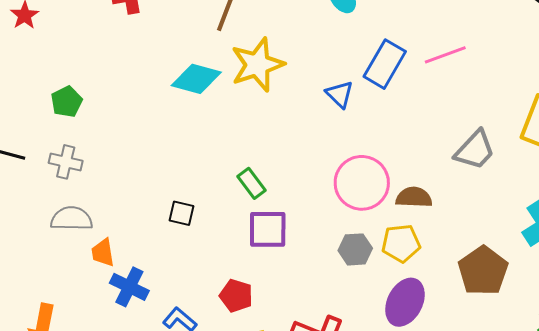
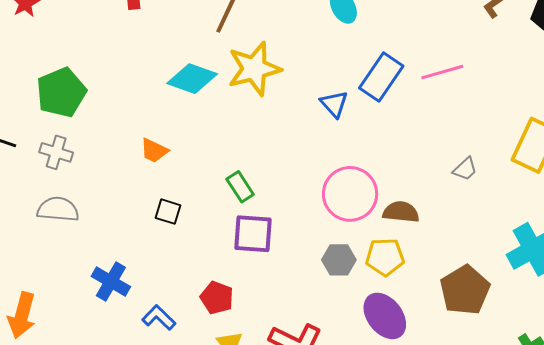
green pentagon: (67, 102) -> (61, 92), size x1.6
gray trapezoid: (475, 150) -> (465, 169), size x0.6
orange trapezoid: (103, 253) -> (154, 151), moved, turned -60
purple ellipse: (405, 302) -> (385, 316), turned -69

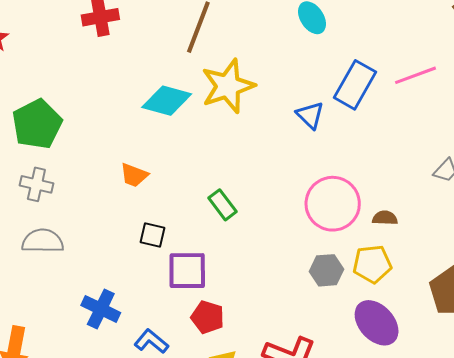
brown semicircle: (401, 212) -> (385, 218), size x0.7
purple square: (253, 234) -> (187, 271), moved

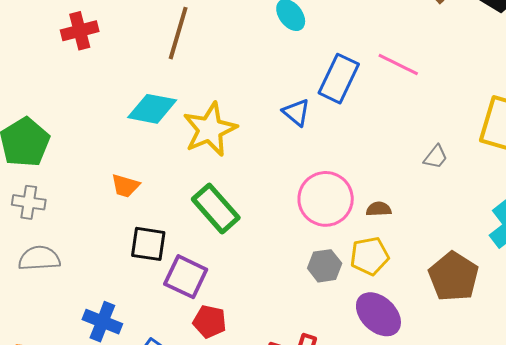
pink line: (415, 75) -> (398, 64), turned 51
yellow star: (228, 86) -> (210, 129), moved
green rectangle: (222, 205) -> (216, 208), size x1.6
black square: (152, 235) -> (148, 244), size x1.4
purple square: (187, 271) -> (186, 277), turned 30

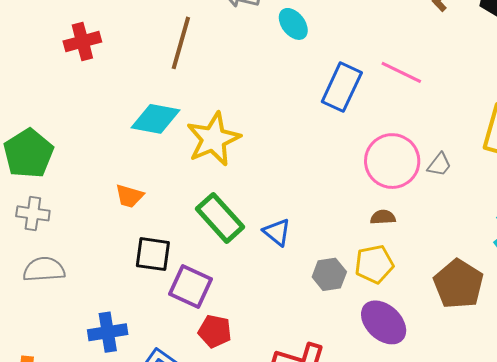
blue triangle: (296, 112) -> (277, 232), moved
pink circle: (326, 199) -> (392, 161), moved
blue cross: (102, 322) -> (108, 332), turned -30

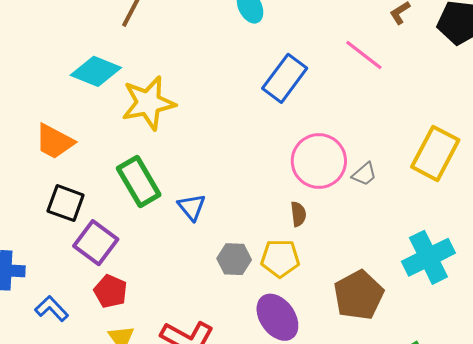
pink line: (401, 72) -> (364, 55), moved
orange trapezoid: (129, 196) -> (54, 142), size x1.4
brown semicircle: (383, 217) -> (298, 214), turned 75

